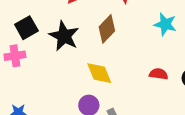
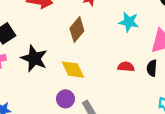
black star: (64, 36) -> (34, 58), moved

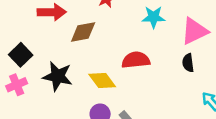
brown diamond: (77, 30) -> (83, 32), moved, turned 50
red semicircle: (126, 67) -> (136, 60), moved, size x1.5

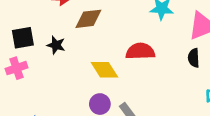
black square: (21, 55) -> (23, 38), turned 30
black star: (58, 76) -> (56, 45), moved, size x0.6

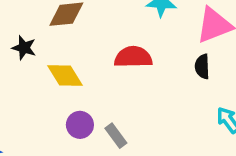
yellow diamond: (104, 70) -> (65, 76), moved

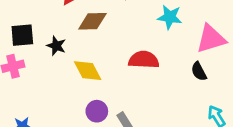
black semicircle: (202, 66) -> (199, 71), turned -30

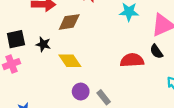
red semicircle: (144, 60) -> (132, 60), moved

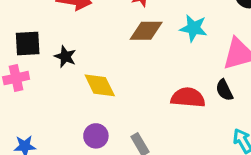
brown diamond: (69, 22) -> (146, 31), moved
purple circle: (81, 92) -> (96, 136), moved

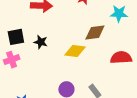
brown diamond: (146, 31) -> (95, 33), moved
yellow diamond: (100, 85) -> (75, 51), moved, turned -50

